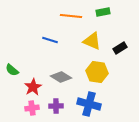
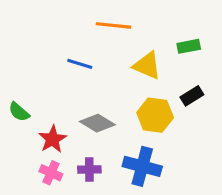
green rectangle: (103, 12) -> (189, 46), moved
black rectangle: (120, 48) -> (192, 96), moved
pink cross: (32, 108) -> (51, 173), turned 32

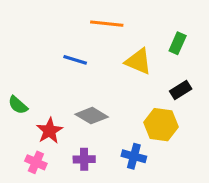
green rectangle: (189, 46) -> (178, 43), turned -55
yellow hexagon: (155, 115) -> (161, 125), moved
blue cross: (142, 166) -> (134, 156), size x0.7
pink cross: (51, 173) -> (36, 162), moved

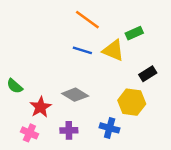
orange line: (107, 24) -> (87, 20), turned 30
green rectangle: (178, 43) -> (134, 33), moved, turned 42
blue line: (75, 60) -> (82, 50), moved

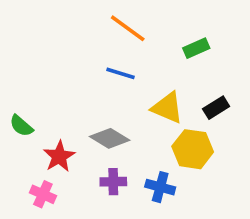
yellow triangle: (113, 50) -> (167, 108), moved
purple cross: (69, 130) -> (113, 182), moved

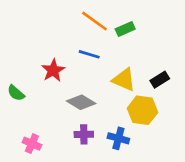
green rectangle: (196, 48) -> (125, 29), moved
red star: (59, 156) -> (53, 70), moved

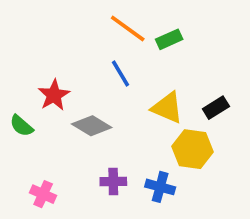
blue line: (89, 54) -> (120, 73), turned 42
red star: (53, 70) -> (54, 95), moved
gray diamond: (81, 102) -> (92, 126), moved

